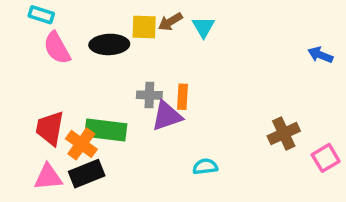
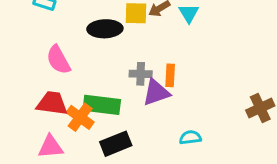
pink semicircle: (57, 48) -> (58, 60), moved
red trapezoid: (50, 128) -> (52, 103), turned 88
black rectangle: (87, 174) -> (116, 144), moved

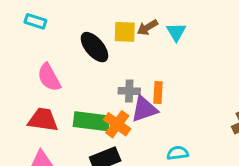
black ellipse: (105, 29) -> (94, 47), turned 52
orange cross: (80, 117) -> (117, 124), moved

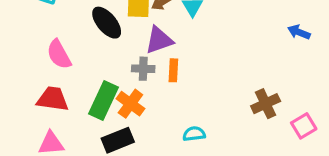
purple triangle: (144, 109) -> (159, 40), moved
green rectangle: (91, 121) -> (103, 100), turned -72

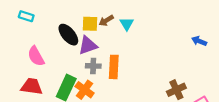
purple triangle: (159, 40) -> (88, 45), moved
orange rectangle: (173, 70) -> (114, 67), size x1.5

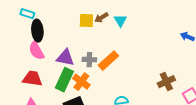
black ellipse: (68, 35) -> (37, 31), moved, turned 35
purple triangle: (88, 45) -> (65, 58), moved, turned 30
orange rectangle: (114, 67) -> (108, 61), turned 45

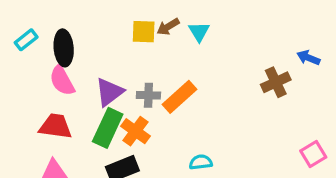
cyan rectangle: (27, 14) -> (26, 40), moved, turned -56
purple triangle: (65, 58) -> (109, 92), turned -48
brown cross: (166, 82) -> (276, 82), moved

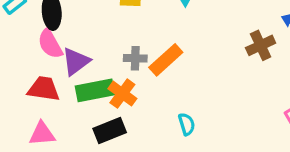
purple triangle: (109, 92) -> (76, 61), moved
green rectangle: (108, 128) -> (95, 90), turned 54
cyan semicircle: (201, 162) -> (187, 124), turned 80

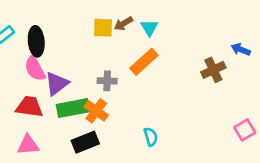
orange rectangle: (166, 60) -> (144, 62), moved

